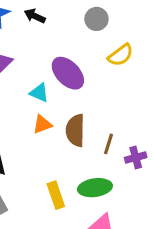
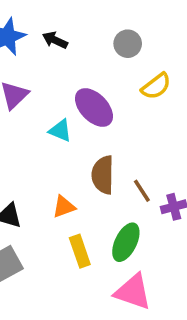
orange triangle: (42, 124) -> (64, 207), moved
brown line: (109, 144) -> (142, 191), turned -50
green ellipse: (95, 188) -> (126, 242), turned -56

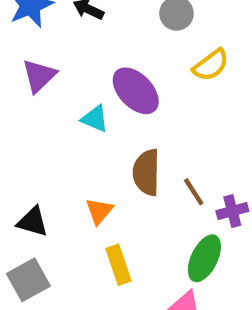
orange triangle: (64, 207) -> (99, 211), turned -30
green ellipse: (126, 242) -> (204, 258), moved

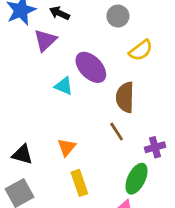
purple triangle: (39, 76) -> (45, 40), moved
brown semicircle: (146, 172) -> (125, 97), moved
brown line: (194, 192) -> (117, 132), moved

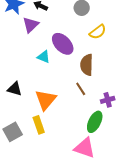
orange triangle: (67, 147) -> (46, 100), size x1.6
black triangle: (22, 154) -> (15, 89), moved
yellow rectangle: (79, 183) -> (39, 125), moved

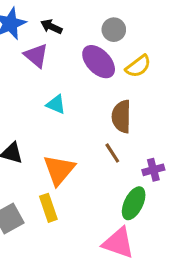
purple triangle: (31, 25) -> (36, 56), turned -36
purple ellipse: (63, 44) -> (99, 62), moved

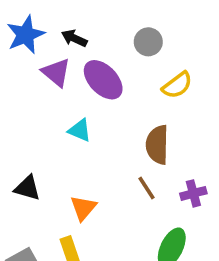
purple ellipse: (99, 62) -> (103, 80), moved
orange triangle: (59, 170) -> (83, 208), size x0.7
purple cross: (153, 170) -> (193, 193), moved

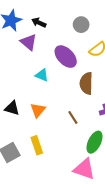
purple ellipse: (103, 80) -> (66, 57), moved
brown line: (146, 188) -> (73, 117), moved
orange triangle: (83, 208) -> (38, 110), moved

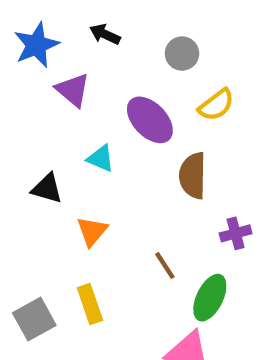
black arrow: (39, 23) -> (105, 34), moved
black triangle: (12, 108) -> (47, 188), moved
brown line: (73, 117) -> (165, 265), moved

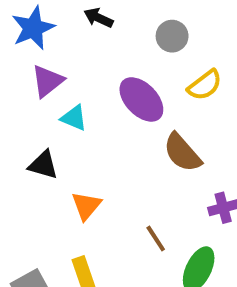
purple triangle: (73, 90) -> (47, 81), moved, turned 42
cyan triangle: (101, 158) -> (74, 118), moved
brown semicircle: (193, 176) -> (182, 153), turned -42

